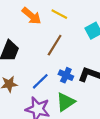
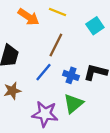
blue line: (40, 81) -> (44, 72), moved

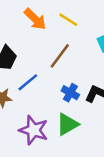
blue line: (44, 72) -> (28, 82), moved

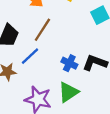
brown line: (60, 56) -> (42, 30), moved

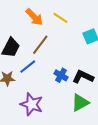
green triangle: (68, 92) -> (80, 103), moved

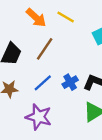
blue line: (28, 67) -> (43, 83), moved
blue cross: (61, 75) -> (70, 82), turned 32

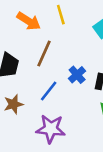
yellow line: (66, 17) -> (61, 15), turned 54
blue cross: (70, 82) -> (77, 75), moved

